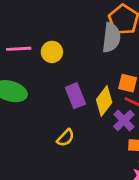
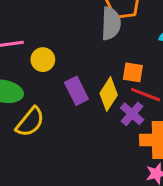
yellow circle: (52, 52) -> (43, 60), moved
yellow semicircle: (66, 138) -> (30, 122), moved, size x1.5

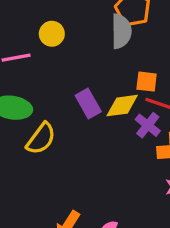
yellow circle: (43, 60) -> (52, 34), moved
yellow diamond: (109, 94) -> (122, 106), turned 52

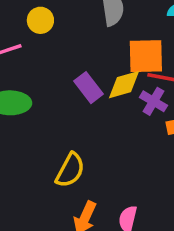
orange square: (147, 82) -> (146, 56), size x1.6
yellow semicircle: (41, 139) -> (70, 170), moved

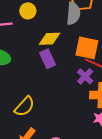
yellow diamond: (124, 85) -> (50, 39), moved

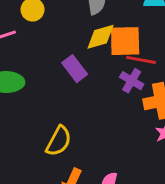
yellow diamond: (50, 39) -> (100, 37), moved

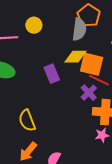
yellow semicircle: (59, 141) -> (27, 120), turned 115

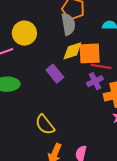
yellow circle: (34, 25) -> (24, 33), size x1.5
purple cross: (89, 93) -> (95, 81), turned 35

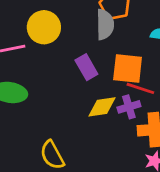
yellow diamond: (72, 51) -> (102, 107), moved
purple rectangle: (55, 74) -> (86, 67), moved

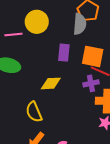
purple rectangle: (86, 67) -> (64, 53), turned 30
yellow diamond: (102, 107) -> (51, 83), moved

